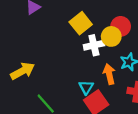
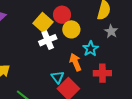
red circle: (121, 26) -> (62, 15), moved
white cross: (94, 45) -> (48, 40), moved

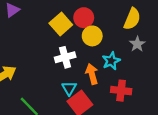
white cross: (48, 40) -> (65, 57), moved

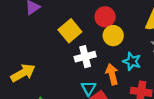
yellow square: (61, 24) -> (70, 31), moved
cyan star: (111, 61) -> (132, 61), turned -30

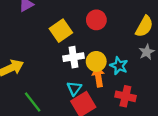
yellow circle: (113, 36) -> (96, 61), moved

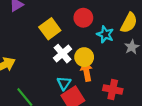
white cross: (73, 57) -> (63, 54), turned -30
cyan star: (119, 66) -> (105, 34), moved

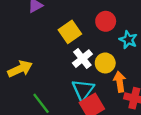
orange arrow: (87, 71) -> (120, 82), moved
cyan triangle: (64, 83) -> (83, 90), size x1.5

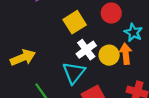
orange arrow: (120, 82) -> (126, 54), moved
cyan triangle: (83, 90) -> (74, 73), moved

